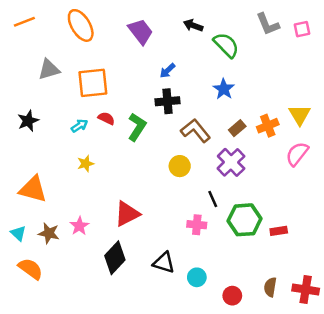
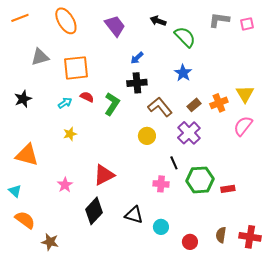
gray L-shape: (268, 24) -> (219, 20), turned 120
brown star: (49, 233) -> (50, 242), moved

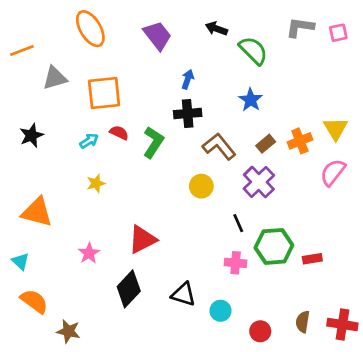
orange line: (20, 18) -> (22, 51), moved
blue arrow: (137, 58) -> (188, 79), turned 152
pink cross: (161, 184) -> (236, 263), moved

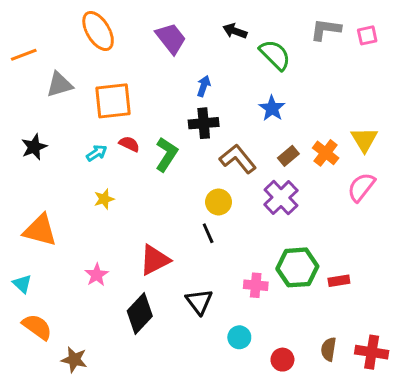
orange cross: (300, 141) -> (326, 153), turned -30
black line: (238, 223) -> (208, 233), moved
black triangle: (184, 294) -> (199, 302), moved, turned 36

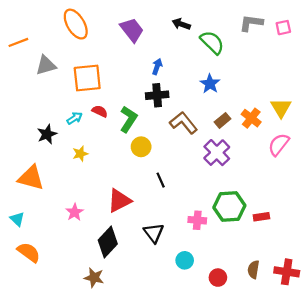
black star: (34, 147) -> (47, 134), moved
yellow circle: (219, 202) -> (141, 147), moved
brown star: (74, 360) -> (94, 278), moved

